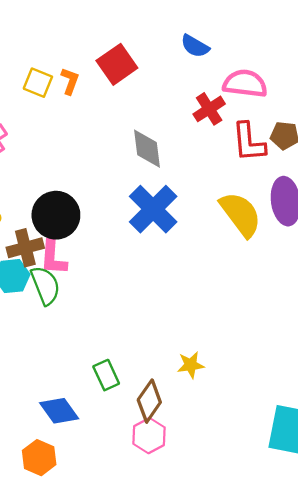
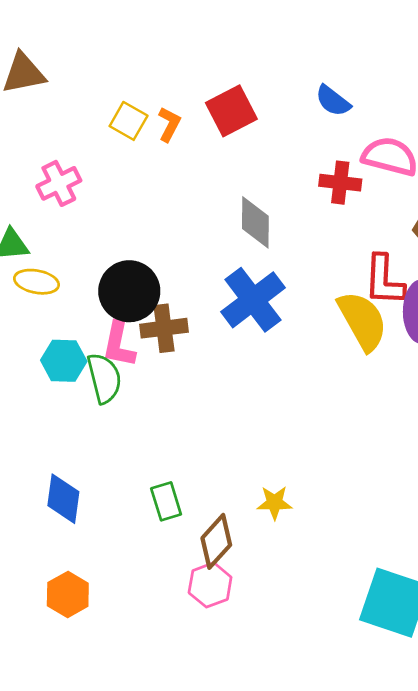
red cross: (209, 109) -> (340, 183), turned 32
red L-shape: (249, 142) -> (384, 280), moved
brown cross: (25, 248) -> (164, 328), moved
blue diamond: (59, 411) -> (63, 499), moved, turned 36

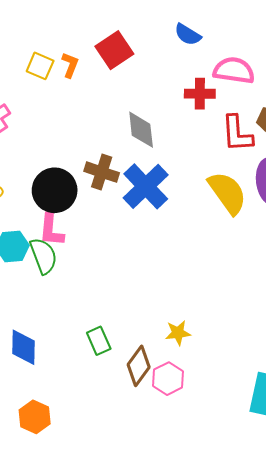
red L-shape: (384, 280) -> (237, 134), moved
brown cross: (164, 328) -> (102, 172), moved, turned 32
pink hexagon: (210, 585) -> (168, 379), moved

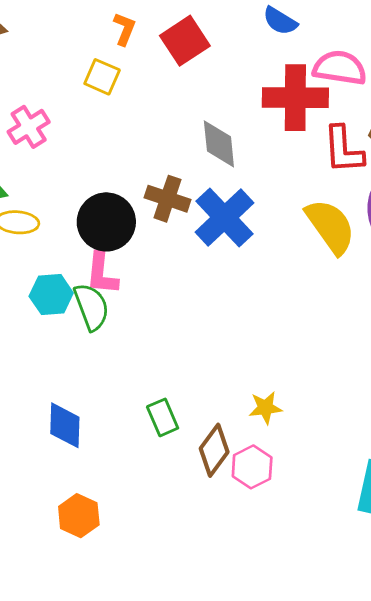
orange L-shape: (70, 65) -> (124, 29), moved
yellow square: (40, 66) -> (102, 77), moved
red cross: (200, 94) -> (295, 98), size x1.6

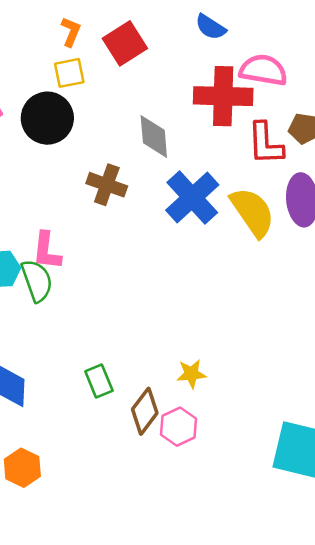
yellow square: (102, 77) -> (69, 73), moved, turned -36
blue cross: (224, 218) -> (192, 197), moved
black circle: (106, 222) -> (47, 118), moved

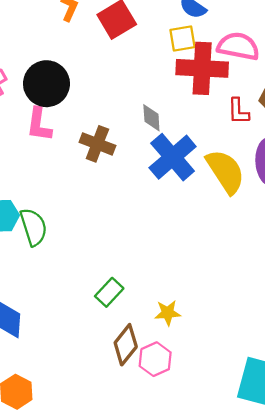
yellow square: (69, 73) -> (183, 38), moved
gray diamond: (154, 136) -> (151, 118), moved, size x0.7
red L-shape: (265, 144) -> (238, 111), size x0.7
pink L-shape: (47, 251) -> (39, 125), moved
green rectangle: (99, 381) -> (109, 292), moved, turned 64

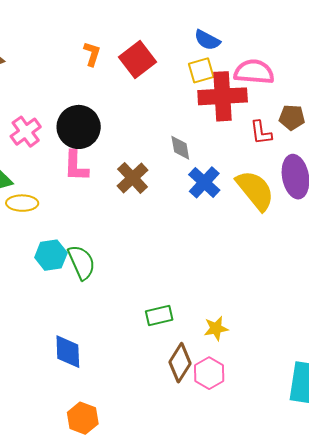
brown cross: (97, 144) -> (133, 178), turned 32
blue cross: (173, 157) -> (204, 182), size x0.7
green rectangle: (109, 292) -> (159, 315), turned 40

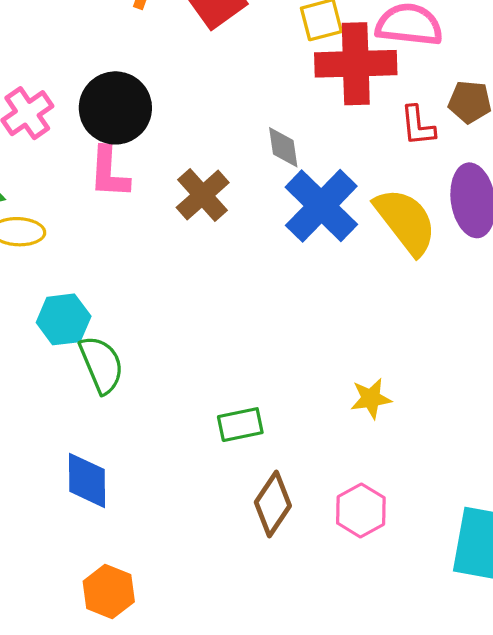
blue cross: (204, 182) -> (321, 206), size x1.4
green semicircle: (82, 262) -> (101, 365), moved
yellow star: (216, 328) -> (371, 399), moved
pink hexagon: (209, 373) -> (361, 510), moved

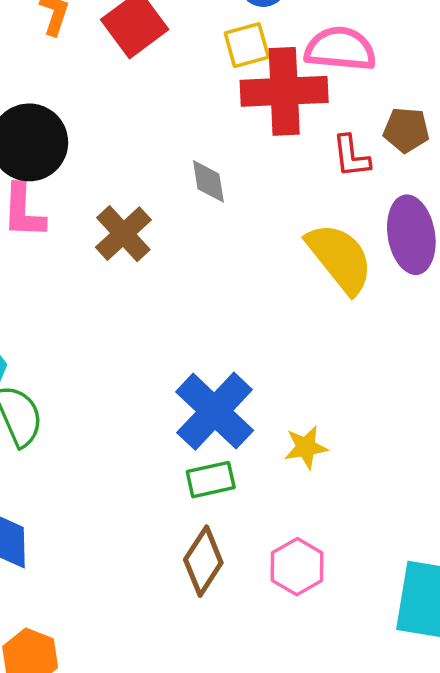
blue cross: (321, 206) -> (215, 411), moved
green rectangle: (240, 425) -> (211, 480), moved

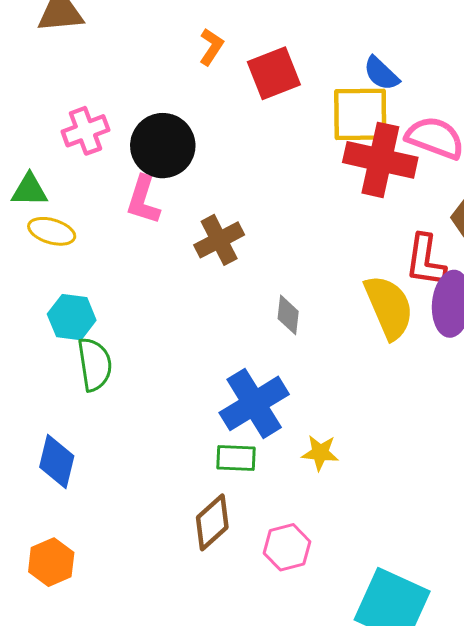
yellow square: (247, 45) -> (360, 114), size x1.6
red L-shape: (351, 156) -> (425, 260), moved, size x1.4
gray diamond: (208, 181) -> (288, 315), moved

